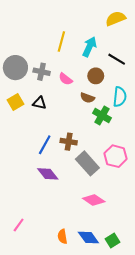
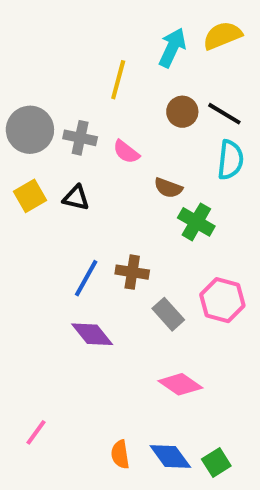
cyan arrow: (89, 47) -> (172, 48), moved
brown circle: (96, 76) -> (182, 112), moved
cyan semicircle: (120, 97) -> (230, 160), moved
gray rectangle: (87, 163) -> (168, 314), size x0.7

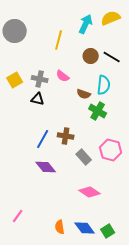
gray circle: (30, 130) -> (15, 31), moved
gray cross: (80, 138) -> (40, 79), moved
cyan semicircle: (230, 160) -> (104, 85), moved
yellow square: (30, 196) -> (15, 80), moved

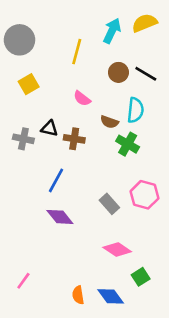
gray cross: (40, 79) -> (23, 139), moved
yellow square: (15, 80) -> (29, 84), moved
brown cross: (66, 136) -> (74, 139), moved
green square: (108, 231) -> (141, 277), moved

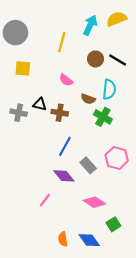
yellow square: (29, 84) -> (23, 68), turned 35
blue line: (56, 180) -> (65, 146), moved
purple diamond: (60, 217) -> (64, 176), moved
pink line: (23, 281) -> (45, 200), moved

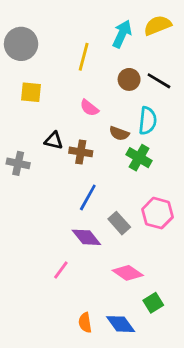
gray cross: (19, 113) -> (18, 163), moved

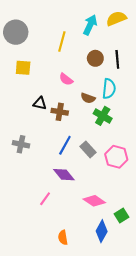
black line: (159, 81) -> (117, 59), turned 54
gray cross: (18, 163) -> (21, 144), moved
gray rectangle: (119, 223) -> (88, 149), moved
green square: (153, 303) -> (122, 215), moved
blue diamond: (121, 324) -> (102, 231), moved, turned 65

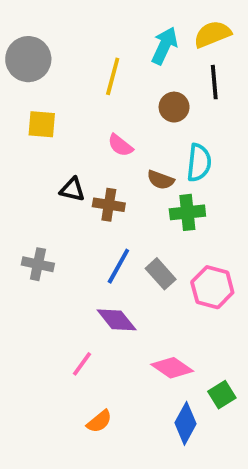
black line: (117, 59) -> (214, 82), moved
green cross: (103, 116) -> (187, 212), turned -36
orange semicircle: (63, 237) -> (99, 421), moved, turned -120

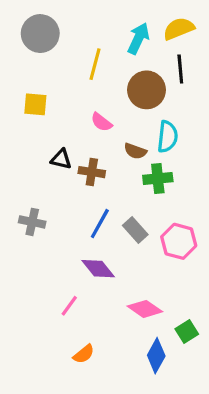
gray circle: (28, 59) -> (40, 34), moved
brown circle: (174, 107) -> (147, 90), size x1.5

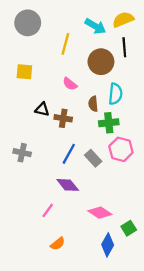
cyan arrow: (138, 38) -> (95, 26), turned 95
brown semicircle: (135, 151) -> (93, 104), turned 64
pink hexagon: (179, 241) -> (121, 149), moved

